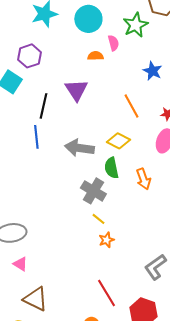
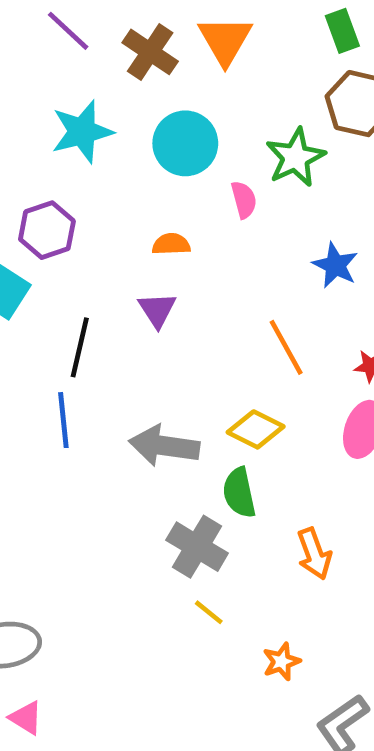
orange semicircle: (95, 56) -> (171, 244), moved
purple triangle: (76, 90) -> (157, 310), size x0.7
orange arrow: (143, 179) -> (314, 554), moved
orange star: (106, 240) -> (281, 662), moved

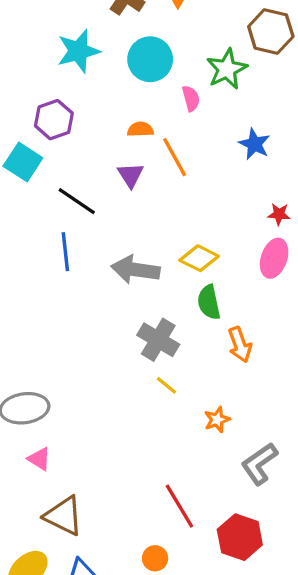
black line: (80, 347) -> (77, 201), turned -69
orange line: (286, 347) -> (175, 157), moved
green semicircle: (239, 493) -> (209, 302), moved

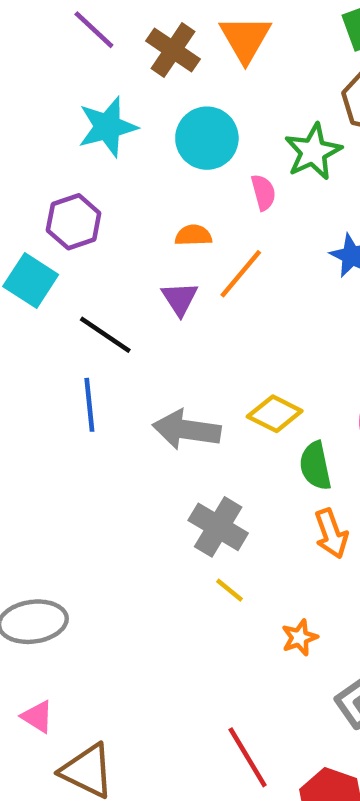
orange line: (175, 157) -> (241, 274), turned 69
green semicircle: (209, 302) -> (315, 466), moved
pink triangle: (39, 459) -> (37, 717), moved

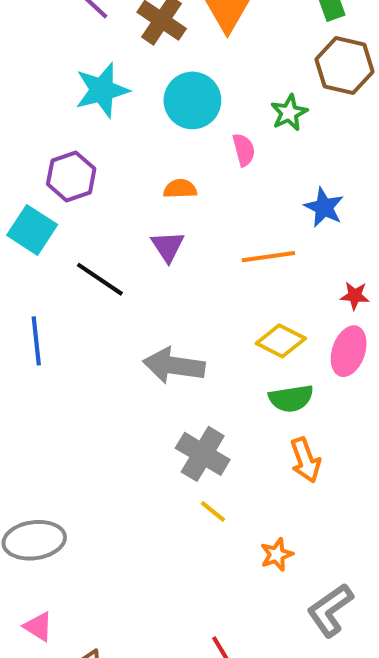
green star: (313, 152) -> (289, 113), size x0.7
orange line: (241, 274) -> (268, 257), moved, turned 42
blue line: (89, 405) -> (36, 341), moved
yellow diamond: (275, 414) -> (281, 341), moved
green semicircle: (315, 466) -> (291, 398), turned -87

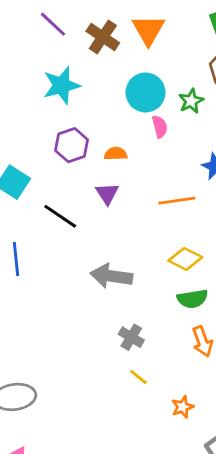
cyan circle: (192, 100) -> (146, 92), moved
purple hexagon: (71, 176) -> (72, 145), moved
gray cross: (203, 454) -> (131, 337), size x0.7

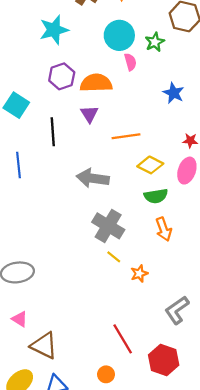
orange semicircle: (116, 154) -> (96, 83), size x1.8
orange line: (177, 201) -> (126, 136), moved
black line: (60, 216) -> (53, 132), turned 52
gray cross: (131, 337) -> (108, 226), size x1.6
orange star: (182, 407) -> (139, 274), moved

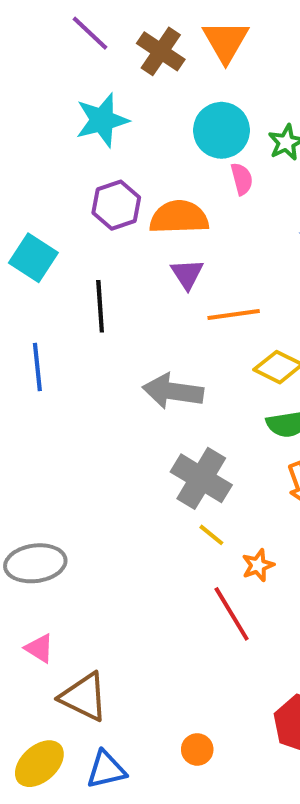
purple triangle: (89, 114) -> (187, 274), moved
red line: (123, 339) -> (232, 614), moved

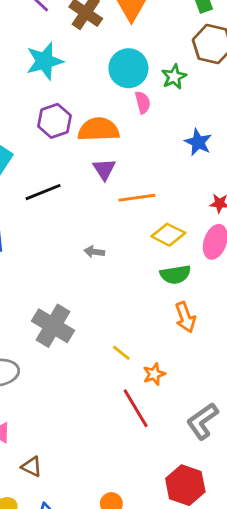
black line: (100, 306) -> (43, 192), turned 72
gray arrow: (173, 391) -> (94, 252), size x0.5
gray cross: (201, 478) -> (53, 326), moved
brown triangle: (84, 697) -> (32, 467), size x0.6

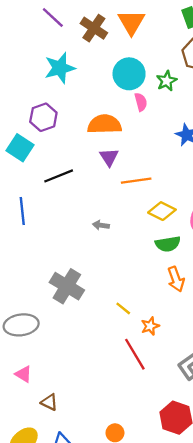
purple hexagon: (54, 121) -> (43, 117), moved

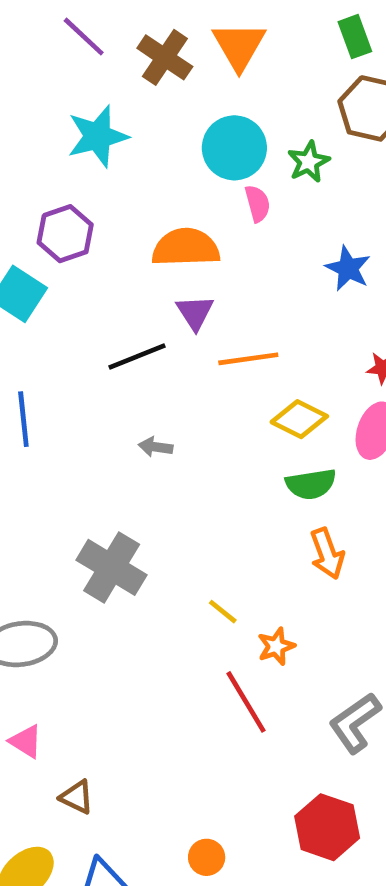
black line: (59, 176) -> (137, 357), moved
gray arrow: (101, 225) -> (156, 447), moved

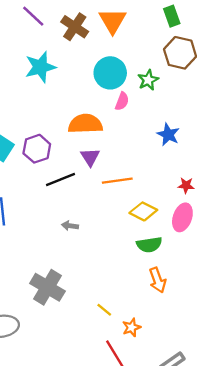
pink semicircle: (258, 204) -> (122, 101), turned 36
purple hexagon: (65, 234) -> (37, 149), moved

